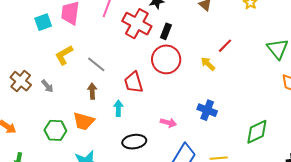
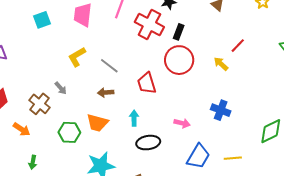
cyan square: (43, 22) -> (42, 20), moved
brown cross: (21, 81) -> (40, 104), moved
brown arrow: (92, 91) -> (106, 92), turned -91
cyan arrow: (118, 108) -> (134, 118), moved

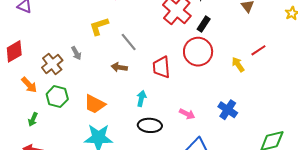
orange trapezoid: (97, 123) -> (95, 104), moved
green hexagon: (69, 132) -> (57, 97), moved

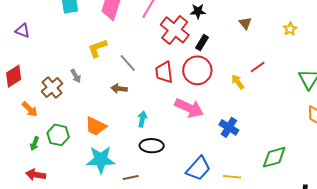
red trapezoid: (161, 67) -> (164, 72), moved
green hexagon: (57, 97) -> (58, 135), moved
pink arrow: (187, 114) -> (189, 108), moved, size x1.8

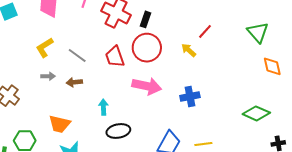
gray arrow: (76, 76) -> (48, 76), moved, turned -48
blue cross: (229, 127) -> (190, 97), turned -30
green diamond: (274, 157) -> (256, 113), moved, turned 52

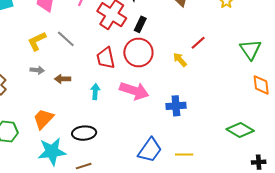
gray line: (77, 55) -> (66, 39), moved
cyan arrow: (103, 107) -> (95, 92), moved
orange trapezoid: (60, 124) -> (43, 119), turned 115
black ellipse: (118, 131) -> (84, 133), moved

